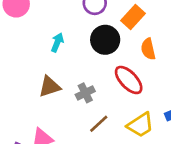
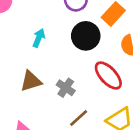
gray cross: (85, 93) -> (66, 88), turned -30

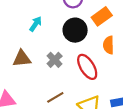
gray cross: (66, 88) -> (55, 60), moved

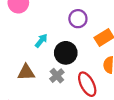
black circle: (75, 30) -> (66, 53), moved

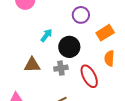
gray cross: (57, 76) -> (61, 68), turned 32

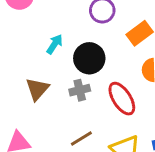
brown triangle: (32, 65) -> (37, 89), turned -42

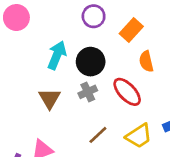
cyan arrow: (55, 44) -> (57, 55), size x1.5

